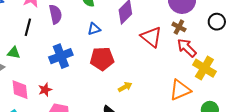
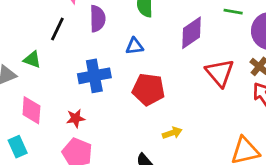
blue triangle: (94, 29) -> (134, 46), moved
red star: (45, 90) -> (76, 118), moved

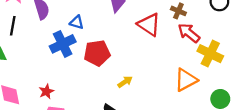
blue triangle: (134, 46) -> (77, 22), turned 40
blue cross: (94, 76) -> (63, 44), moved

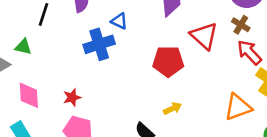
red pentagon: (97, 53) -> (168, 61), moved
yellow arrow: (125, 82) -> (173, 108), moved

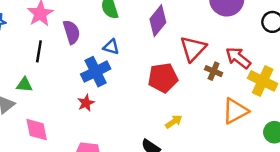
brown cross: (241, 25) -> (214, 71), moved
red triangle: (204, 36) -> (193, 49), turned 40
red star: (72, 97) -> (86, 103), moved

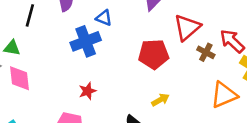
red star: (86, 103) -> (87, 91), moved
pink diamond: (37, 130) -> (19, 78), moved

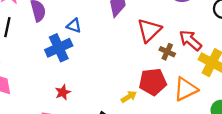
red pentagon: (154, 54) -> (153, 82), moved

